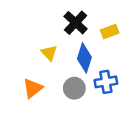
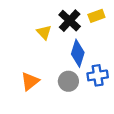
yellow rectangle: (110, 31) -> (96, 16), moved
yellow triangle: (49, 53) -> (44, 32), moved

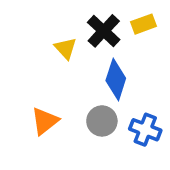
blue cross: (98, 75) -> (145, 130), moved, turned 30

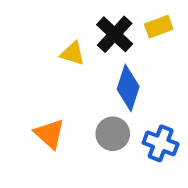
yellow triangle: (66, 48) -> (73, 53), turned -30
orange triangle: (45, 121) -> (50, 134), turned -40

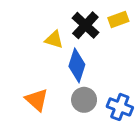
blue diamond: (128, 88) -> (77, 65), moved

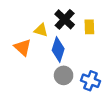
yellow rectangle: (118, 20) -> (89, 27), moved, turned -72
orange triangle: (37, 100) -> (23, 47), moved

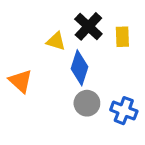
orange triangle: (23, 47) -> (21, 81), moved

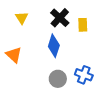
yellow triangle: (56, 41) -> (22, 18), moved, turned 40
gray circle: (87, 103) -> (58, 79), moved

